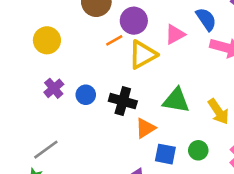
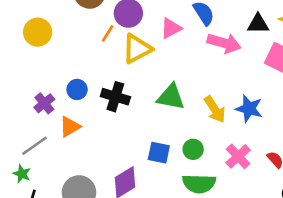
orange line: (114, 40) -> (108, 33), turned -30
purple cross: (54, 88) -> (44, 103), moved
orange triangle: (145, 128) -> (70, 127), moved

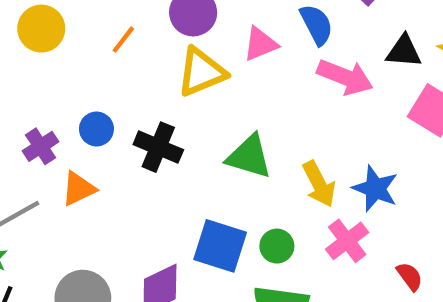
orange line: (108, 33) -> (123, 40), moved
blue square: (159, 153) -> (220, 246), size x1.4
pink cross: (238, 156) -> (347, 241), moved

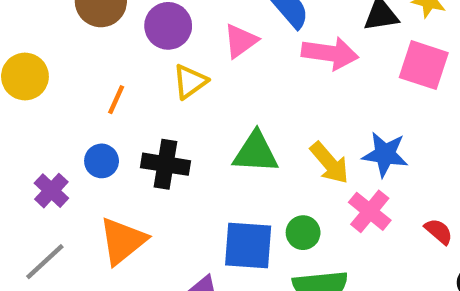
orange line: (123, 40) -> (116, 100), moved
yellow triangle: (201, 72) -> (190, 82), size x0.7
orange triangle: (79, 189) -> (123, 241), moved, size x1.4

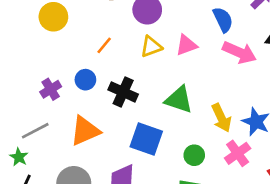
pink triangle: (241, 41) -> (186, 45), moved
blue square: (248, 246) -> (146, 139), moved

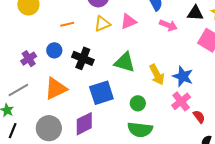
orange line: (104, 45) -> (67, 24), turned 40
pink arrow: (239, 52) -> (168, 25), size x0.7
blue square: (146, 139) -> (101, 93), turned -35
pink cross: (238, 153) -> (181, 101), moved

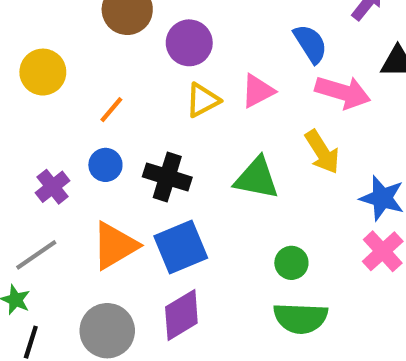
orange line: (67, 24) -> (111, 110), moved, turned -32
pink arrow: (168, 25) -> (343, 92), size x1.4
yellow arrow: (157, 75) -> (322, 152), moved
blue square: (101, 93) -> (181, 247), moved

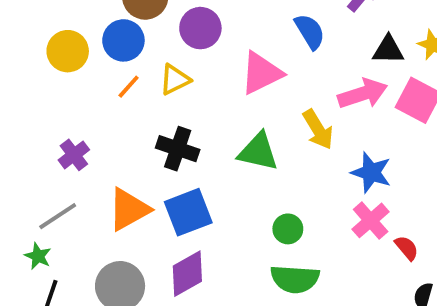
pink triangle: (258, 91) -> (261, 73), size x1.4
pink arrow: (343, 92) -> (363, 94), moved, turned -36
yellow triangle: (203, 100) -> (175, 80), moved
blue circle: (105, 165) -> (123, 40), moved, size x1.4

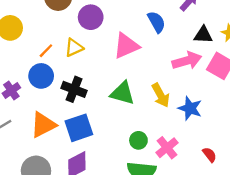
blue circle: (123, 40) -> (41, 76), moved
yellow arrow: (318, 130) -> (161, 95), moved
pink cross: (371, 220) -> (167, 148), moved

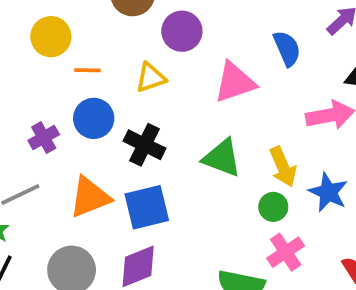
orange line: (46, 51) -> (87, 70), moved, turned 42
green circle: (138, 140) -> (273, 207), moved

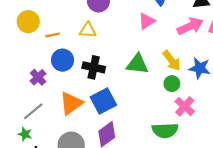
yellow triangle: (151, 78) -> (88, 30), turned 36
pink triangle: (235, 82) -> (147, 21), moved, size x0.7

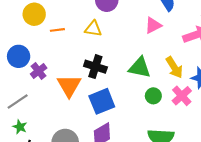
blue circle: (63, 60) -> (19, 56), moved
green circle: (172, 84) -> (153, 96), moved
orange triangle: (71, 103) -> (69, 86), moved, turned -30
pink cross: (185, 106) -> (182, 96), moved
gray line: (33, 111) -> (18, 102), moved

